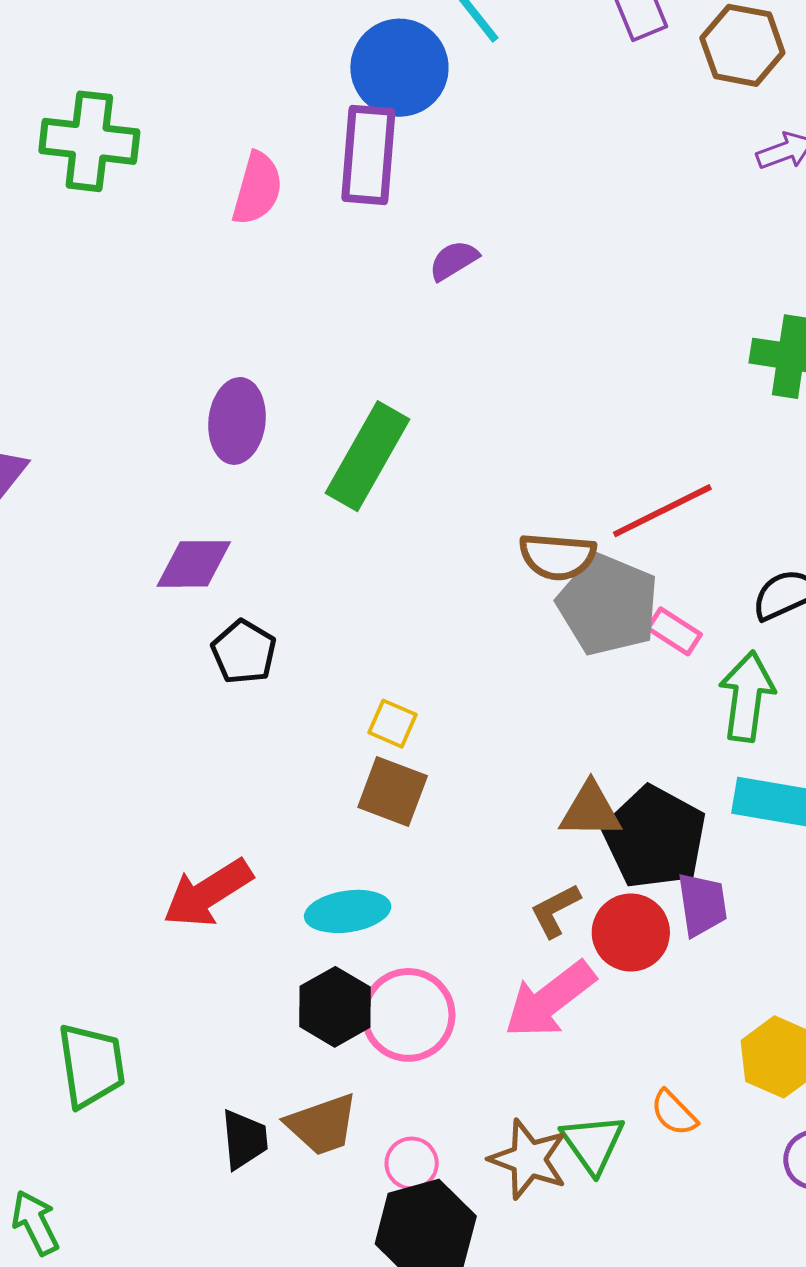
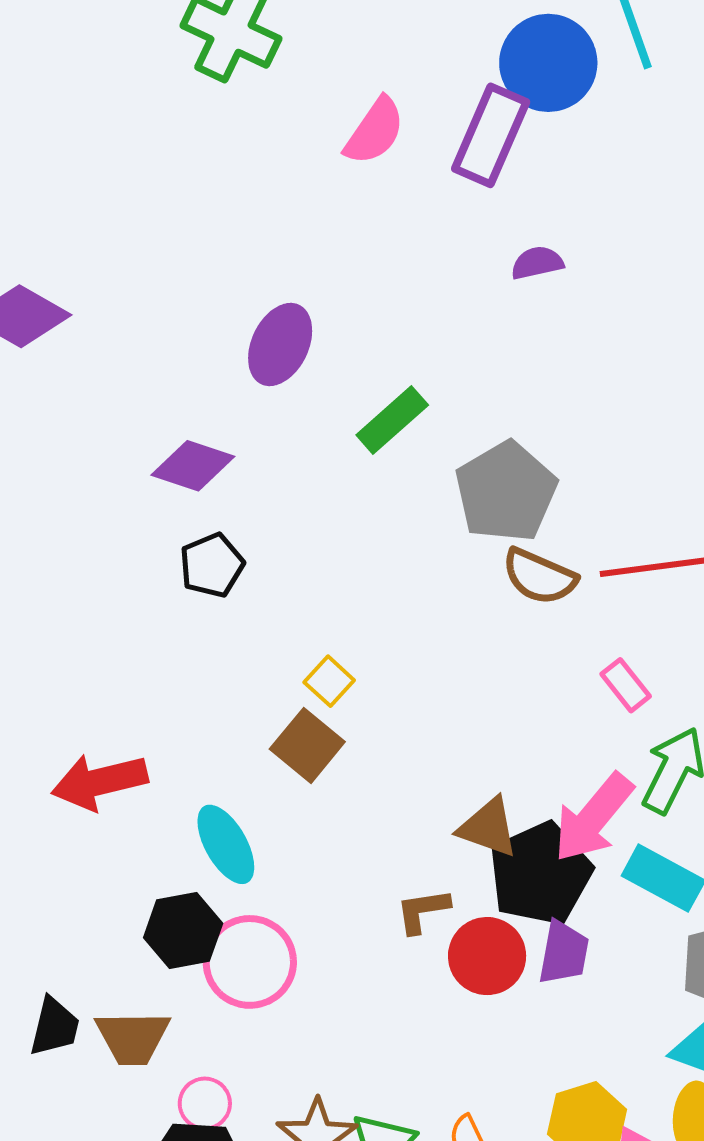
green rectangle: (367, 456) -> (392, 420), size x0.7
gray pentagon: (608, 605) -> (506, 492), moved
cyan ellipse: (348, 911) -> (226, 844), turned 50
pink arrow: (550, 1000) -> (593, 818), moved, turned -32

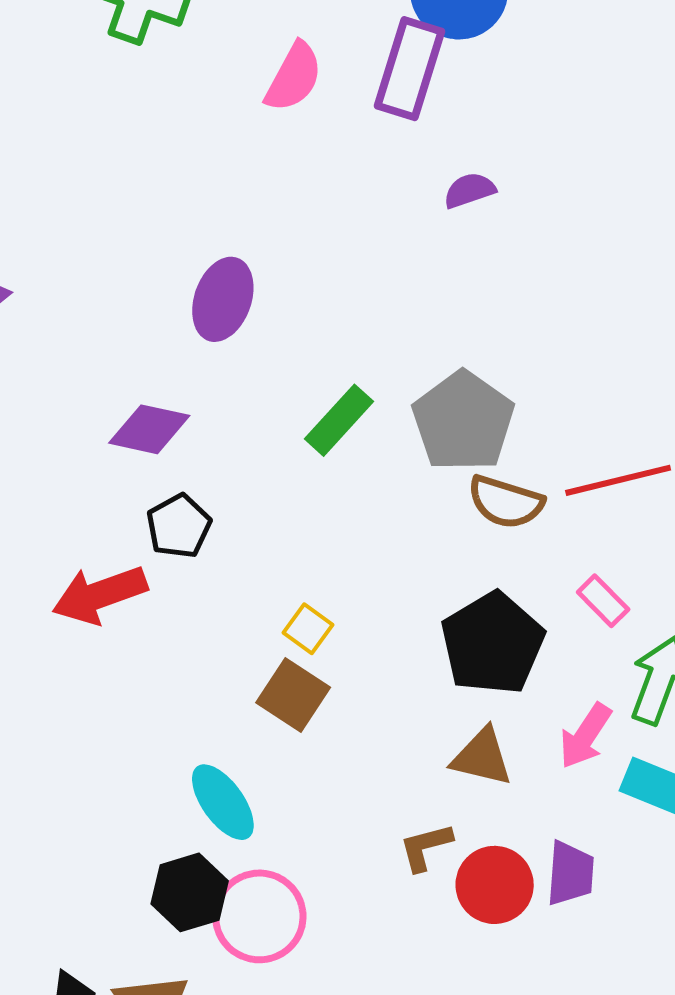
green rectangle: (392, 420) -> (339, 420), moved
red arrow: (99, 782) -> (100, 595), moved
pink arrow: (593, 818) -> (585, 736), size x0.7
black pentagon: (540, 874) -> (492, 643), moved

